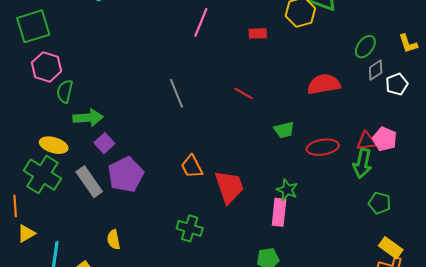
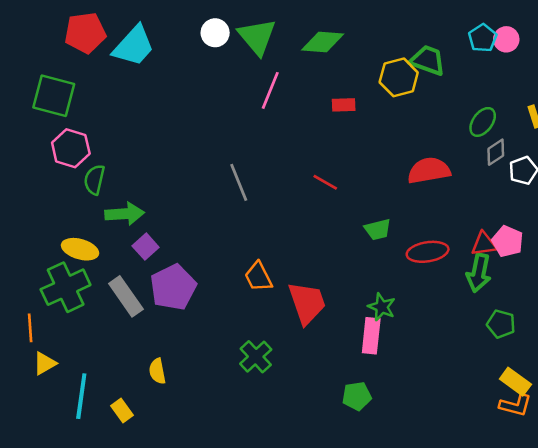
green square: (33, 26) -> (54, 96), turned 32
green cross: (42, 175) -> (66, 287), turned 33
green cross: (190, 228) -> (256, 357), turned 30

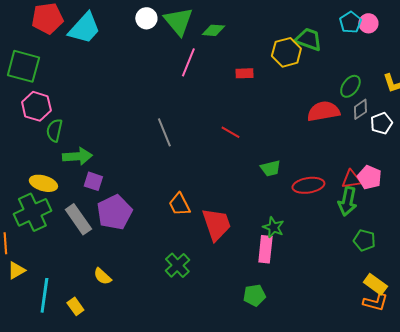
green diamond: (323, 42) -> (213, 30), moved, size x0.7
red semicircle: (429, 170) -> (323, 111), moved
purple square: (146, 247) -> (93, 181), turned -30
yellow semicircle: (157, 371) -> (102, 276), turned -36

